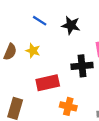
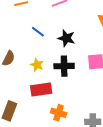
yellow star: (33, 51) -> (37, 65), moved
black cross: (82, 66) -> (64, 66), moved

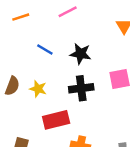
yellow star: (37, 65) -> (38, 89), moved

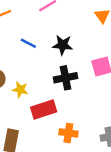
yellow star: (38, 89) -> (20, 90), moved

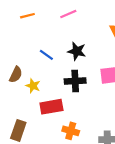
blue line: (28, 43) -> (46, 55), moved

